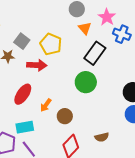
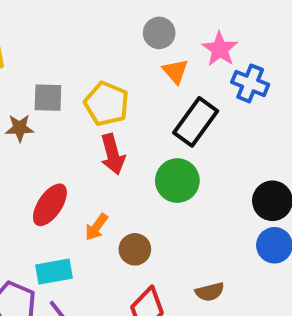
gray square: (22, 41) -> (48, 98), turned -35
red arrow: (37, 65) -> (113, 154), moved, turned 72

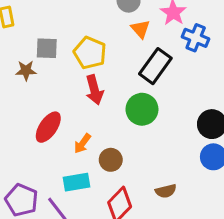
cyan rectangle: (54, 272) -> (77, 182), moved

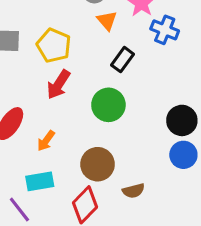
black rectangle: (155, 66) -> (123, 60), size x0.7
red arrow: (94, 90) -> (58, 85), turned 48
brown circle: (111, 160) -> (98, 164), moved, size x1.4

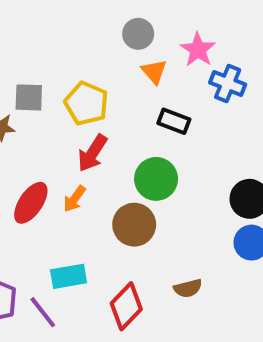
black rectangle: (123, 60) -> (174, 121), turned 75
orange arrow: (46, 141) -> (75, 199), moved
brown circle: (98, 164) -> (134, 225), moved

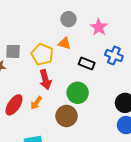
orange triangle: (154, 72) -> (64, 43), moved, turned -32
blue cross: (228, 84) -> (114, 55), moved
red arrow: (92, 153) -> (45, 80), turned -48

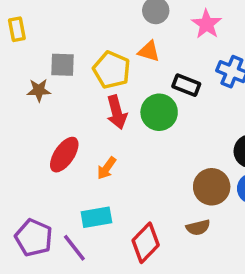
green circle: (78, 93) -> (159, 112), moved
orange arrow: (36, 103) -> (107, 168), moved
brown circle: (66, 116) -> (212, 187), moved

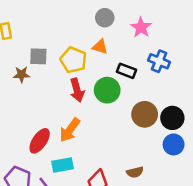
red ellipse: (64, 155) -> (40, 141), moved
orange arrow: (107, 168) -> (70, 130), size x1.5
brown circle: (212, 187) -> (145, 114), moved

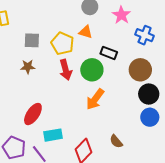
blue cross: (159, 61) -> (145, 35), moved
brown star: (21, 74) -> (28, 67), moved
brown circle: (145, 114) -> (140, 70), moved
orange arrow: (70, 130) -> (95, 99), moved
brown semicircle: (135, 172) -> (116, 141), turned 64

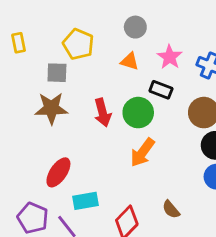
pink star: (121, 15) -> (170, 57), moved
yellow pentagon: (62, 43) -> (78, 44), moved
brown star: (28, 67) -> (51, 108), size x1.6

